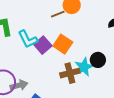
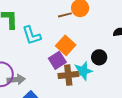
purple square: (43, 45) -> (57, 60), moved
black circle: (98, 60) -> (99, 57), moved

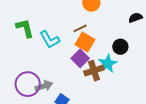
brown line: (65, 15) -> (80, 28), moved

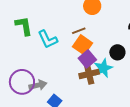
purple square: (80, 58) -> (87, 59), moved

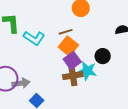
cyan L-shape: (48, 39) -> (34, 38), turned -35
cyan star: (103, 68) -> (87, 71), turned 30

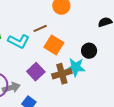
brown line: (66, 32) -> (40, 28), moved
purple square: (72, 60) -> (36, 72), moved

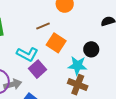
cyan L-shape: (19, 41) -> (27, 54), moved
brown cross: (62, 74) -> (78, 85), moved, turned 36

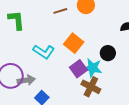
brown line: (43, 26) -> (60, 11), moved
purple square: (37, 69) -> (78, 69), moved

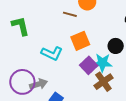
brown line: (60, 11) -> (70, 14), moved, turned 40
orange square: (74, 43) -> (80, 41), turned 36
brown cross: (91, 87) -> (103, 82), turned 36

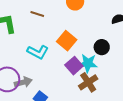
brown line: (70, 14) -> (37, 14), moved
orange square: (80, 41) -> (67, 41), turned -30

